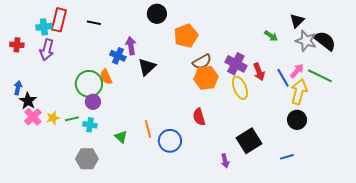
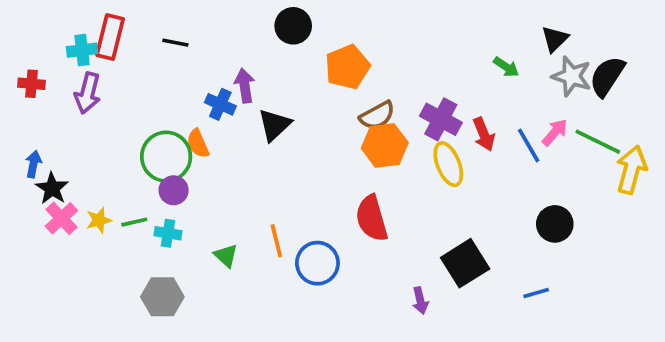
black semicircle: (325, 41) -> (607, 76), turned -95
yellow arrow: (299, 92) -> (631, 170), moved
red semicircle: (199, 117) -> (372, 218), size x1.4

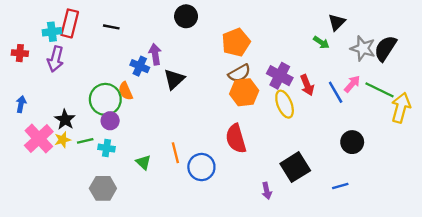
black triangle: (555, 39) -> (337, 22), moved
orange pentagon: (347, 67) -> (236, 42), moved
black star: (52, 188) -> (65, 120), moved
pink cross: (61, 218) -> (39, 139), size x1.4

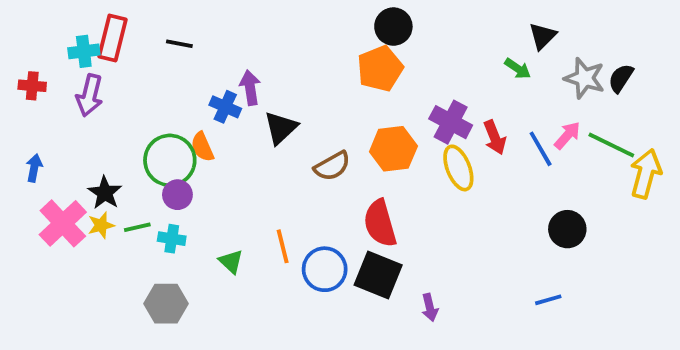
black circle: (186, 16) -> (393, 27), moved
black semicircle: (385, 48) -> (621, 78), size x0.7
brown semicircle: (239, 73) -> (332, 166), moved
black square: (295, 167) -> (378, 275), moved, turned -36

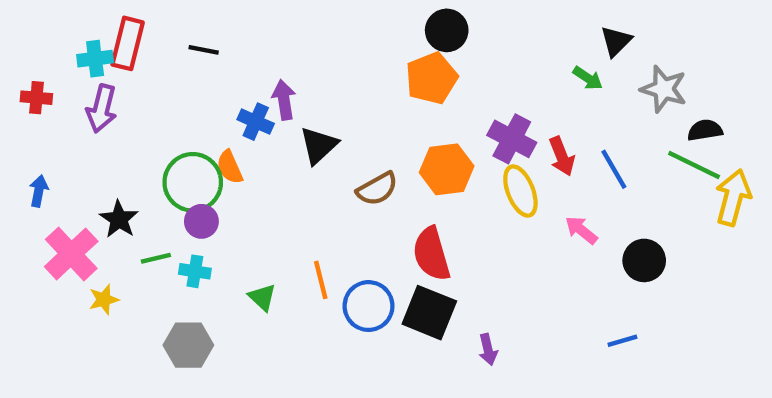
black semicircle: (621, 78) -> (705, 130), moved, turned 48
pink arrow: (567, 135) -> (581, 230), moved, turned -92
yellow star: (101, 225) -> (104, 300), moved

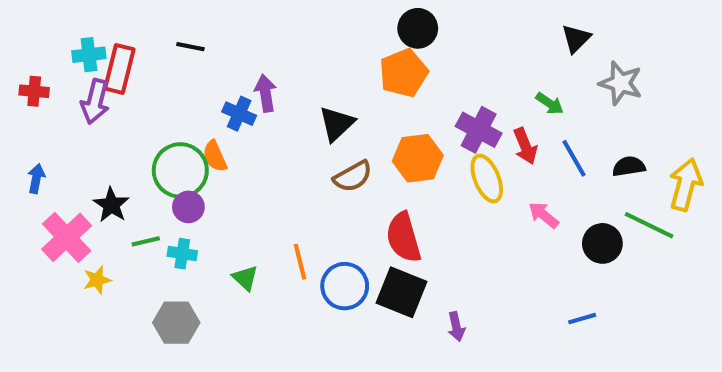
red rectangle: (128, 43) -> (119, 69), moved
green arrow: (588, 78) -> (550, 103), moved
black semicircle: (705, 130) -> (629, 166), moved
black triangle: (319, 145) -> (337, 124), moved
green line: (694, 165) -> (649, 225), moved

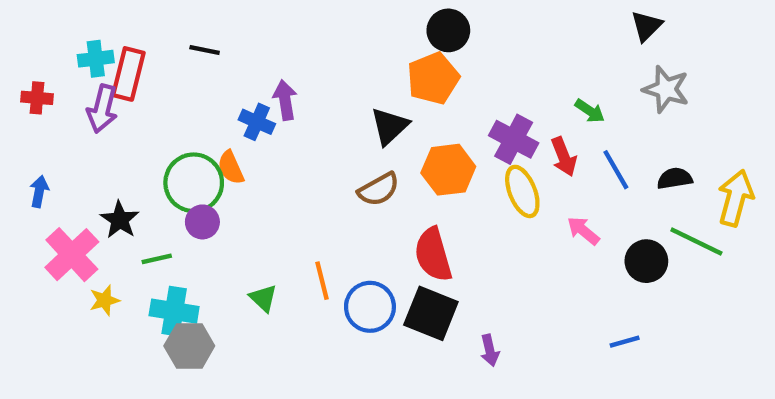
black triangle: (576, 38) -> (646, 26), moved
black triangle: (337, 124) -> (390, 126), moved
cyan cross: (182, 254) -> (174, 311), moved, size x1.5

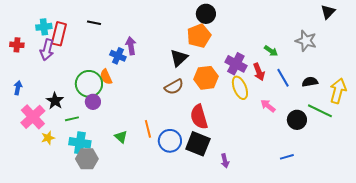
black triangle: (646, 26) -> (328, 12), moved

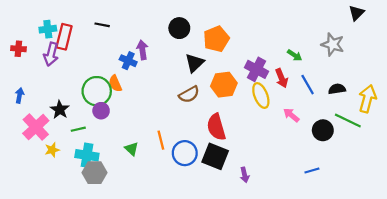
black circle: (206, 14) -> (179, 28), moved

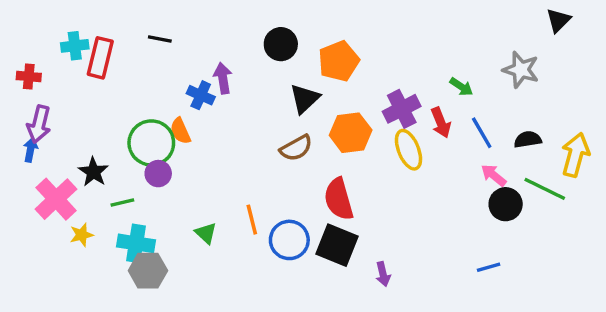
purple arrow: (51, 54) -> (39, 124), moved
purple cross: (256, 69) -> (402, 109), turned 35
pink arrow: (291, 115) -> (494, 175), moved

